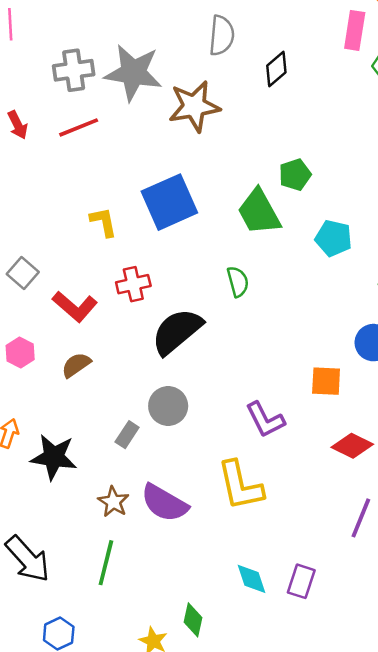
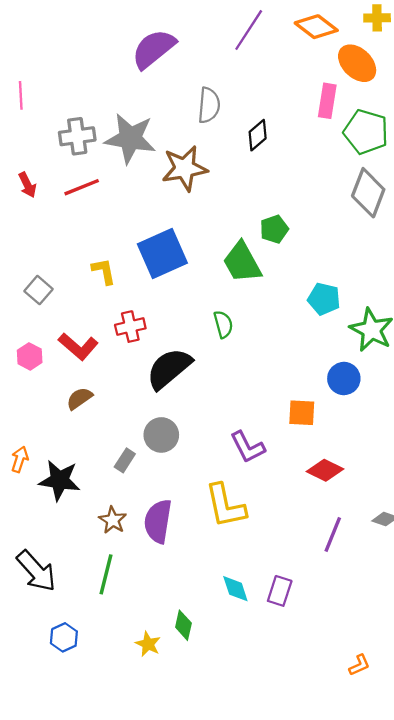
cyan pentagon: (334, 238) -> (324, 299), moved
gray square: (23, 273) -> (39, 290), moved
pink hexagon: (20, 353) -> (30, 356), moved
purple semicircle: (164, 503) -> (158, 521), turned 69

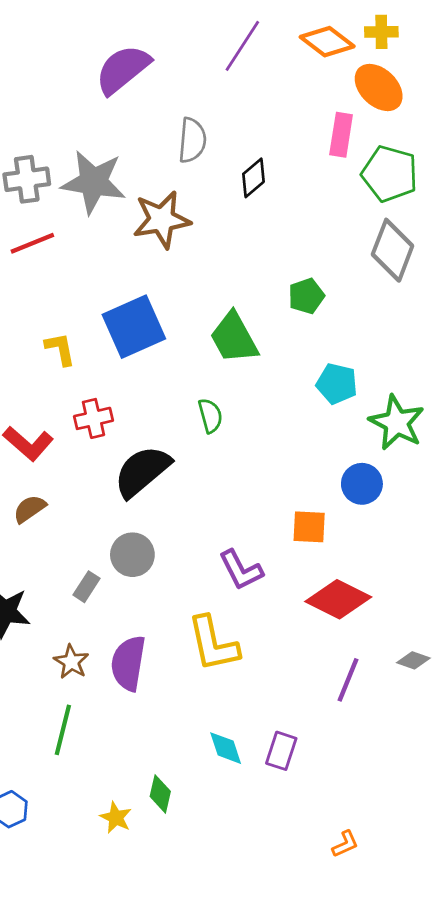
yellow cross: (377, 18) -> (381, 32), moved
green pentagon: (274, 229) -> (306, 296), moved
red diamond: (325, 470) -> (338, 599), size x1.4
orange L-shape: (359, 665) -> (345, 844), moved

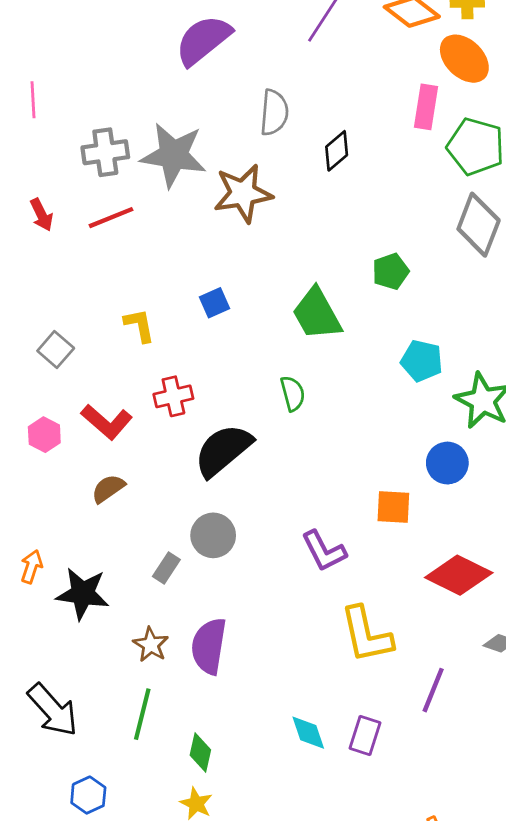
blue square: (134, 327) -> (215, 303), size x0.5
red diamond: (338, 599) -> (459, 575), moved
yellow L-shape: (213, 644) -> (366, 635), moved
purple line: (348, 680) -> (433, 690), moved
green diamond: (160, 794) -> (200, 752), moved

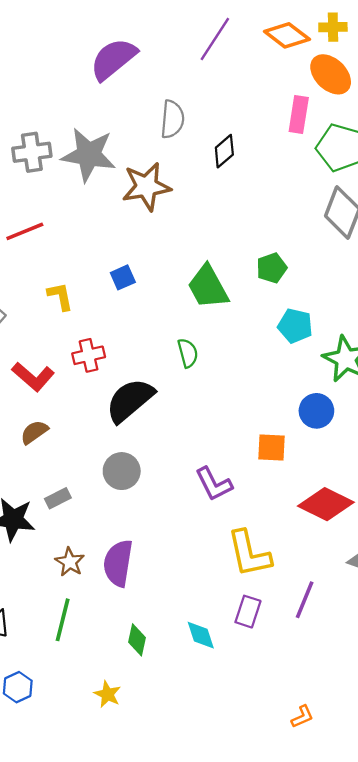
red line: (111, 218) -> (25, 231), moved
green pentagon: (391, 271) -> (272, 268), moved
gray rectangle: (166, 568) -> (58, 498), moved, turned 30
purple rectangle: (365, 735) -> (248, 612), moved
green diamond: (200, 752) -> (137, 640), moved

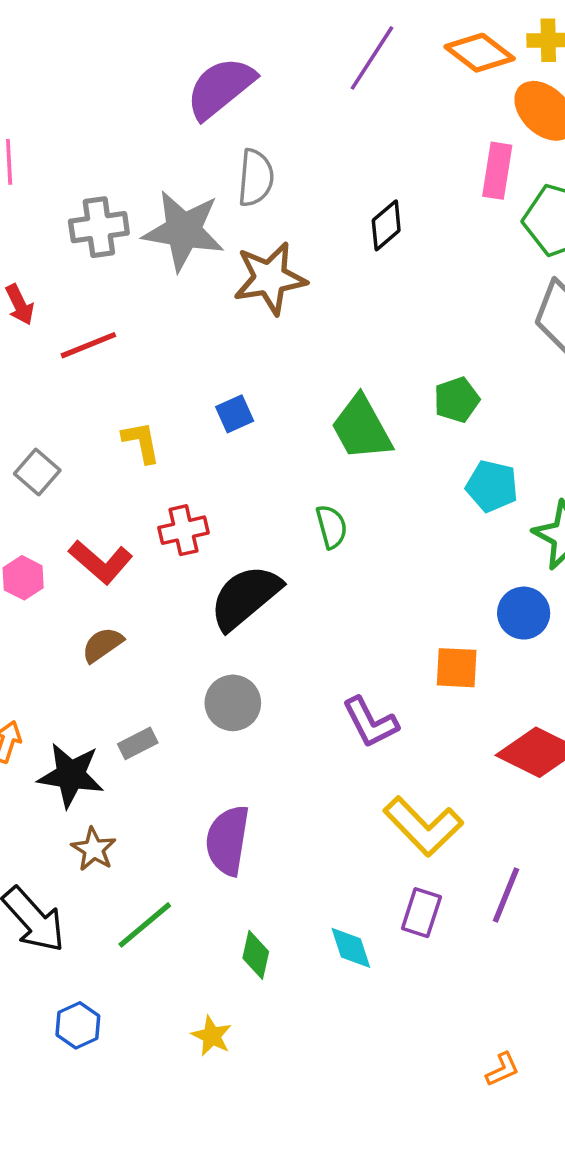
gray semicircle: (172, 119) -> (256, 178), moved
yellow L-shape: (249, 554) -> (423, 826), turned -32
brown star: (70, 562) -> (94, 849), moved
green line: (63, 620) -> (145, 925), turned 36

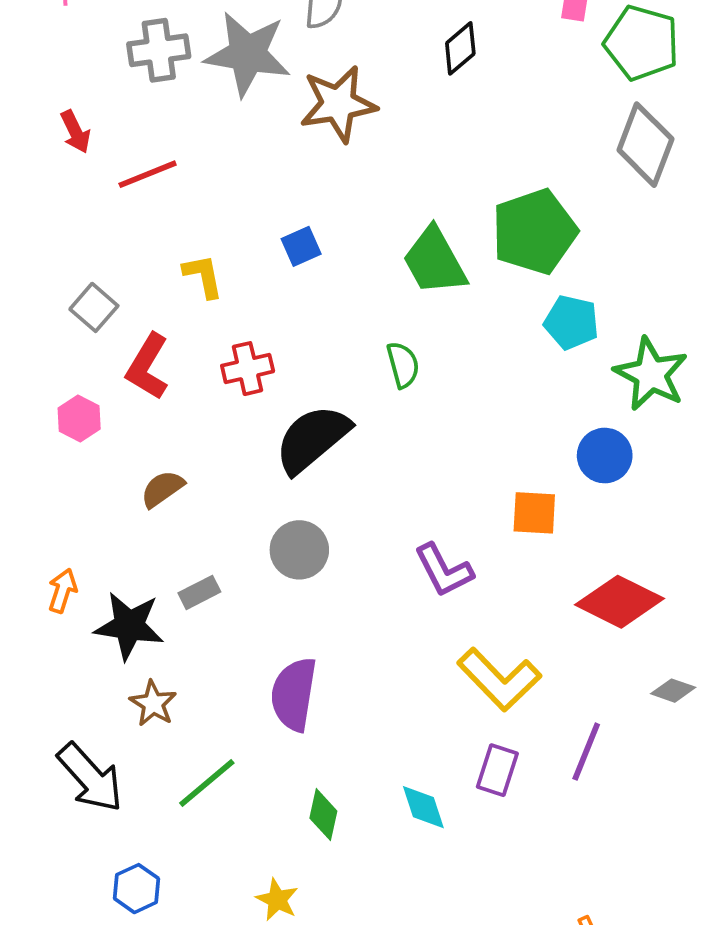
green pentagon: (457, 400) -> (534, 232), size x1.8
red L-shape: (101, 562) -> (148, 367), moved, turned 80

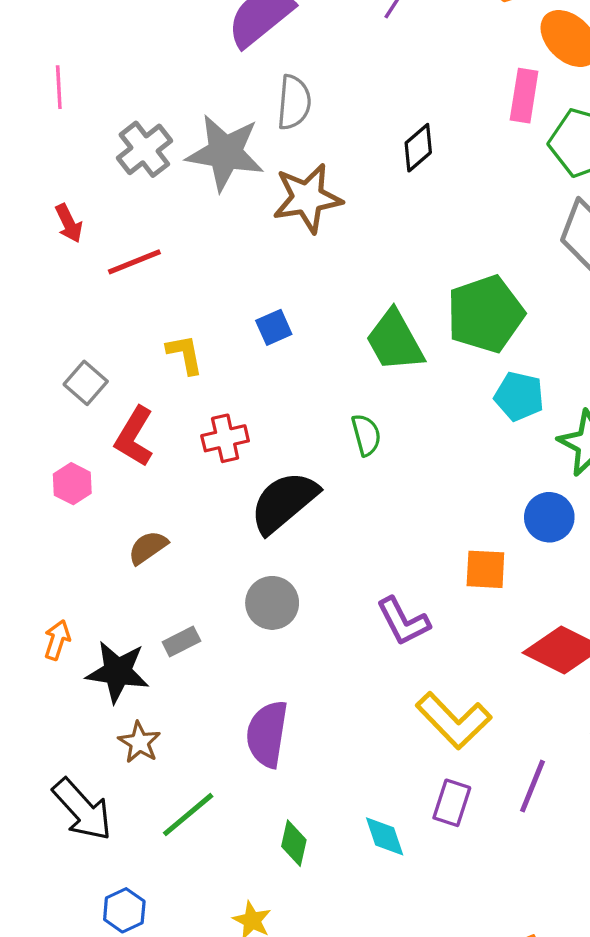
gray cross: (159, 50) -> (144, 149), turned -30

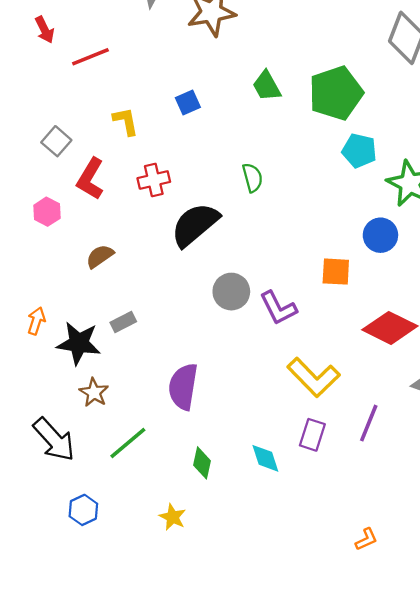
green trapezoid: (395, 341) -> (267, 86), moved, size x0.7
gray circle: (272, 603) -> (231, 292), moved

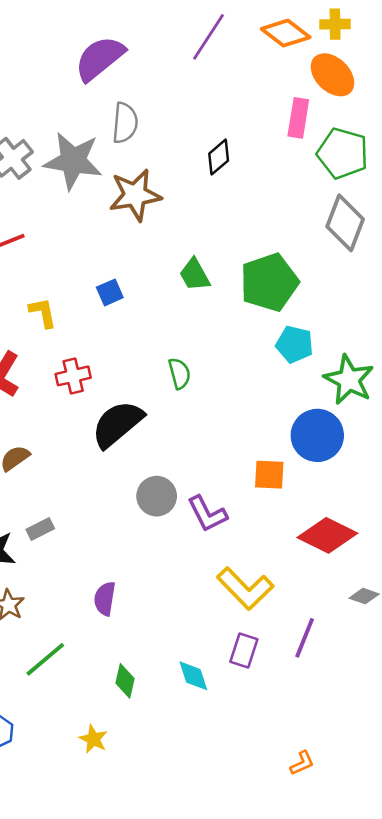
blue circle: (380, 235) -> (317, 435), size x1.4
purple semicircle: (183, 387) -> (105, 599), size x0.7

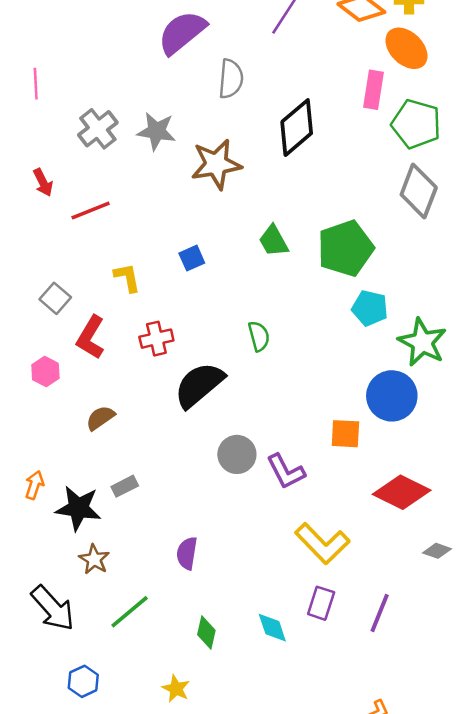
gray semicircle: (125, 123) -> (231, 79), moved
black diamond: (219, 157) -> (297, 128), size x1.6
gray star: (73, 161) -> (156, 131), size x0.7
purple line: (305, 638) -> (380, 613), moved

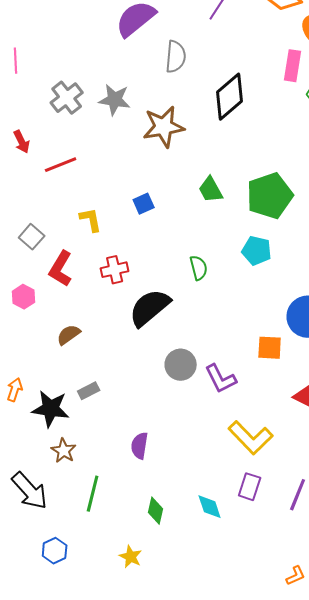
cyan pentagon: (370, 308) -> (257, 251), moved
green line: (130, 612) -> (93, 494), turned -36

